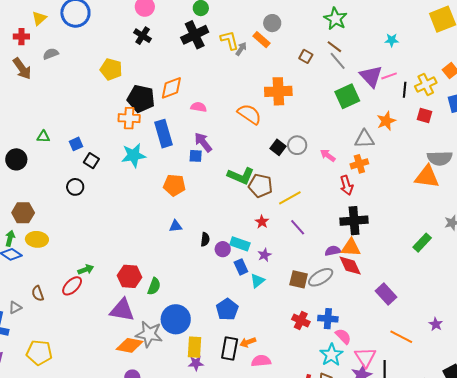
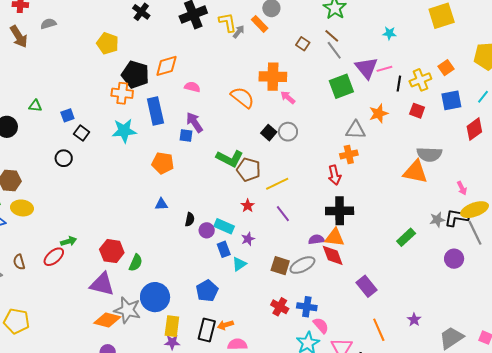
pink arrow: (328, 155) -> (288, 97), moved
orange line: (401, 337) -> (379, 330), turned 35

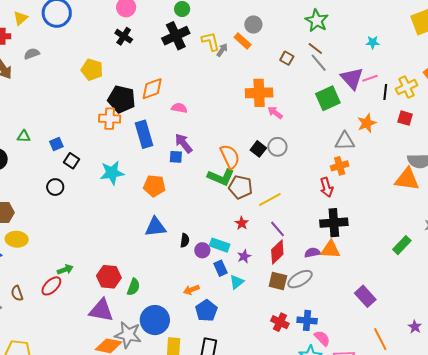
orange semicircle: (242, 97) -> (230, 157), moved, turned 30
cyan star: (124, 131) -> (112, 173), moved
blue triangle: (161, 204) -> (155, 227), size x1.6
red diamond: (333, 255) -> (277, 252), moved, turned 70
orange arrow: (225, 325) -> (191, 290), moved

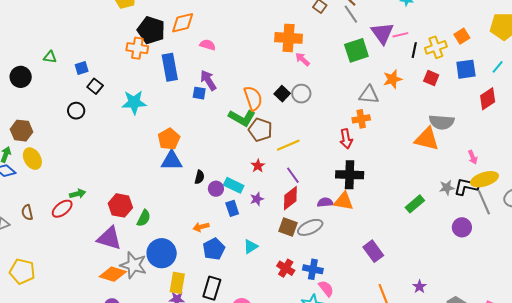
orange pentagon: (154, 186) -> (169, 139), moved, turned 30
yellow ellipse: (17, 239) -> (32, 159), turned 50
cyan triangle: (237, 282) -> (251, 247), moved

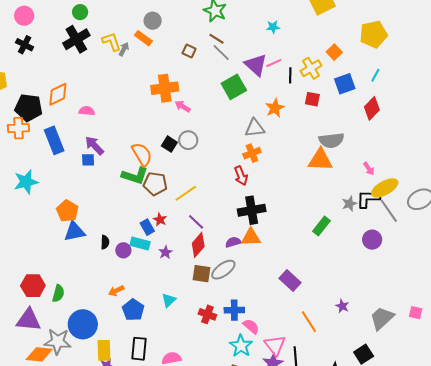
blue rectangle: (232, 208) -> (147, 227), moved

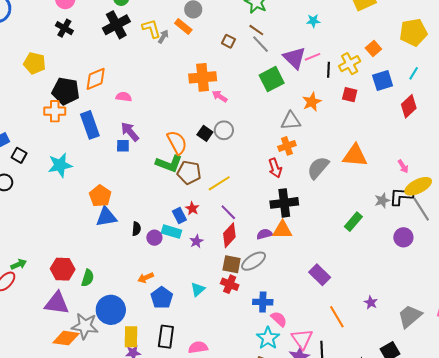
gray semicircle: (331, 140) -> (318, 168), moved, turned 135
red cross: (207, 314) -> (230, 284), moved

